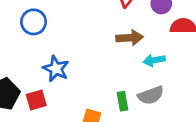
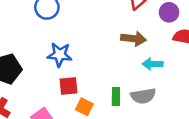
blue star: (56, 69) -> (60, 55), turned -30
red square: (36, 100) -> (69, 86), moved

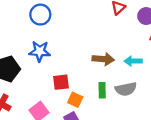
brown arrow: (133, 39) -> (103, 59), moved
blue star: (60, 55) -> (40, 51), moved

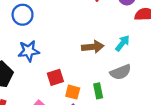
cyan arrow: (133, 61) -> (122, 43), turned 140
green rectangle: (102, 90) -> (98, 91), moved

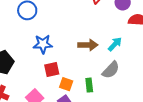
blue star: (29, 51) -> (43, 44), moved
gray semicircle: (120, 72) -> (111, 70), turned -30

